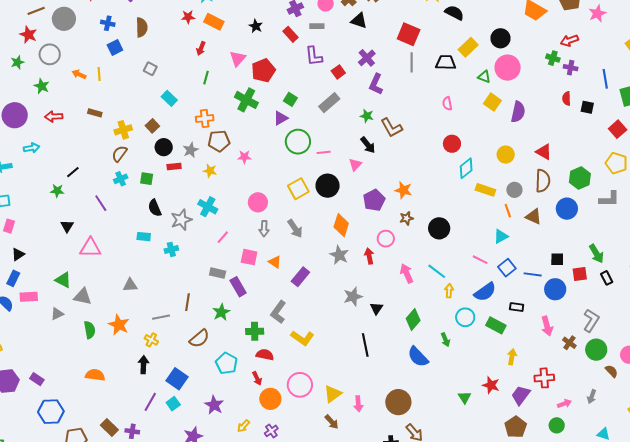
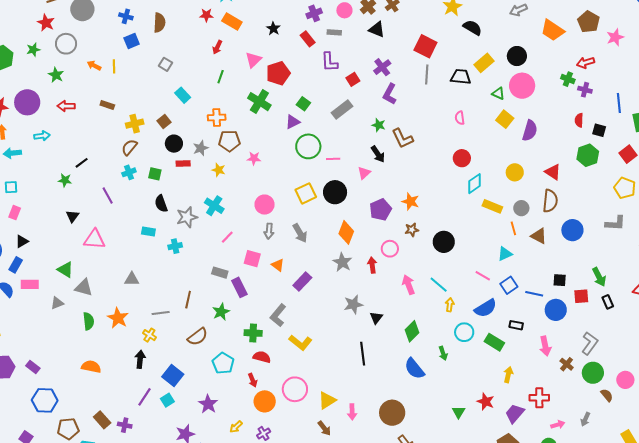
green hexagon: (580, 178) -> (588, 155), moved

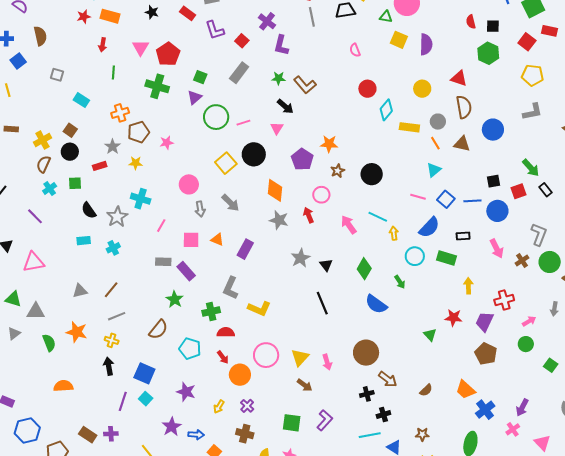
black circle: (174, 144) -> (70, 152), moved
brown line: (188, 300) -> (111, 290), moved, turned 42
brown cross: (567, 364) -> (522, 261), turned 32

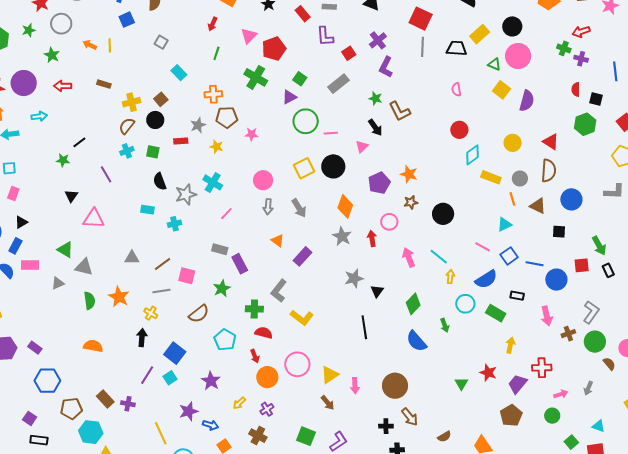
black square: (493, 181) -> (559, 232), moved
pink square: (191, 240) -> (187, 276), moved

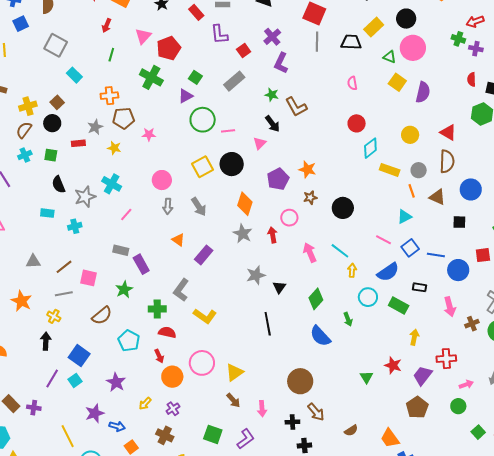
gray square: (161, 42) -> (56, 45), size x1.6
pink arrow: (355, 386) -> (262, 409), moved

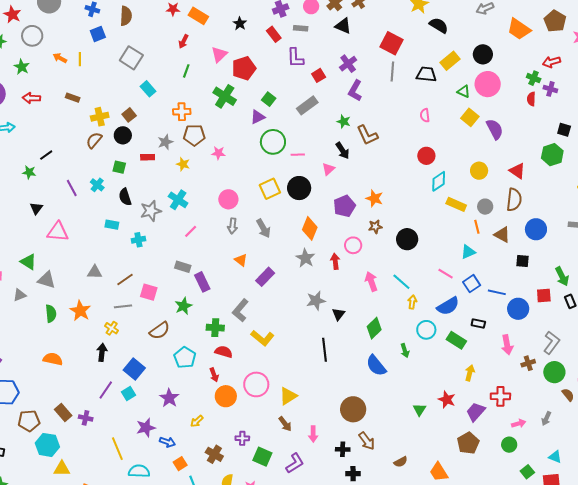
red semicircle: (472, 79) -> (531, 99), moved
purple semicircle: (423, 92) -> (495, 129), turned -45
cyan cross: (25, 155) -> (97, 185), moved, turned -32
purple cross: (173, 409) -> (242, 438), moved, turned 32

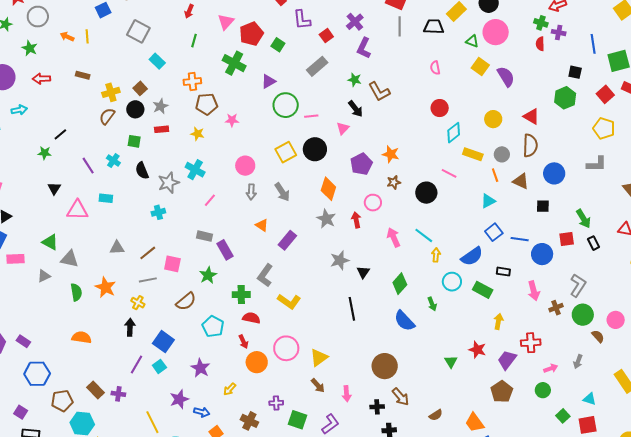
green square: (269, 99) -> (278, 45), moved
gray star: (165, 142) -> (160, 106), moved
cyan rectangle: (112, 225) -> (106, 198), moved
pink line: (446, 274) -> (449, 173), moved

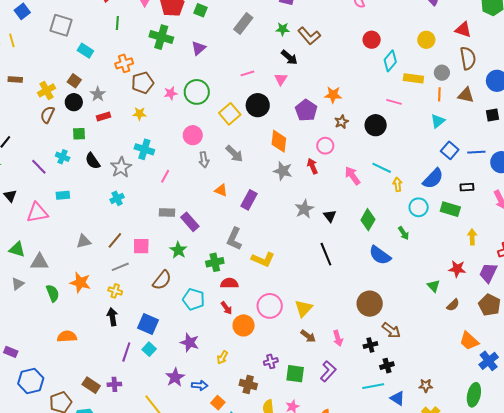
green circle: (286, 105) -> (197, 92), moved
orange line: (495, 175) -> (439, 94), turned 32
brown semicircle: (436, 415) -> (453, 305), moved

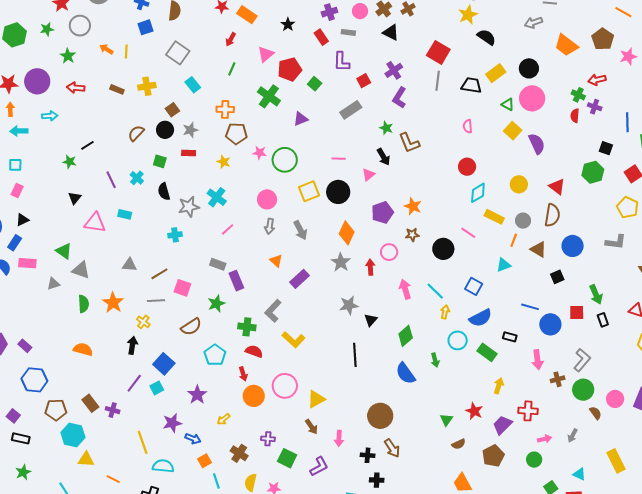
yellow cross: (46, 90) -> (147, 86), moved
black square: (492, 115) -> (557, 277), turned -32
blue square: (450, 150) -> (474, 286), moved, turned -30

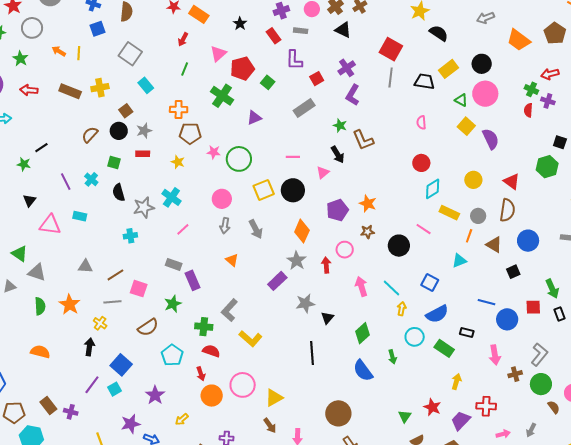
brown rectangle: (117, 89) -> (70, 91), size x1.5
purple rectangle: (299, 279) -> (277, 281), moved

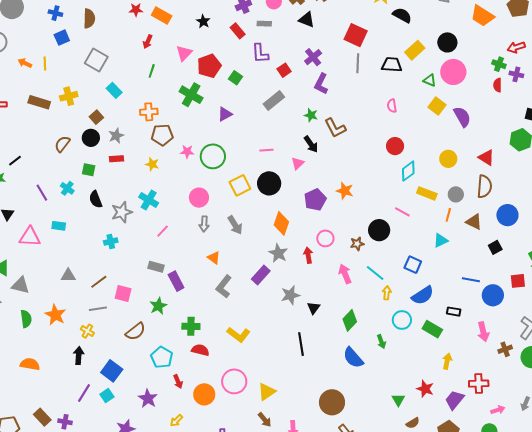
brown star: (368, 232) -> (357, 244), moved
gray L-shape: (229, 310) -> (224, 286), moved
red arrow: (201, 374) -> (178, 382), moved

